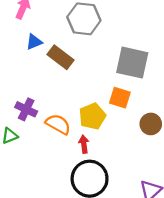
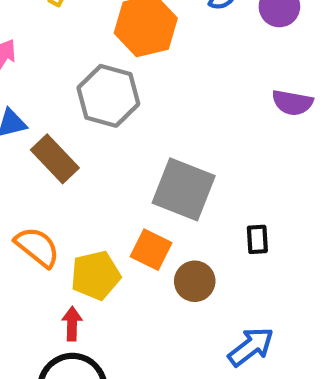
orange semicircle: (58, 124) -> (37, 247), moved
brown circle: (151, 124) -> (195, 281), moved

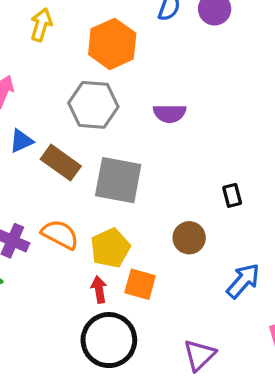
purple semicircle: (292, 103) -> (170, 113), moved
gray square: (184, 189) -> (118, 180), moved
orange square: (151, 250) -> (140, 284), moved

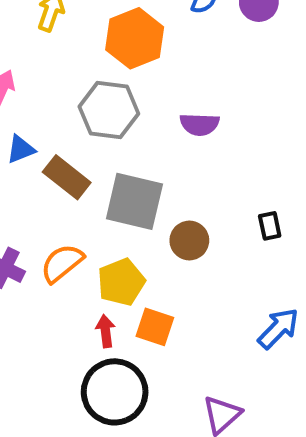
orange semicircle: (60, 234) -> (62, 263), turned -69
brown circle: (189, 238) -> (189, 241), moved

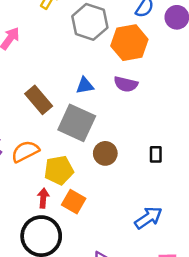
orange hexagon: (135, 38) -> (129, 43), moved
gray hexagon: (109, 110) -> (90, 22), moved
blue triangle: (21, 149) -> (85, 86), moved

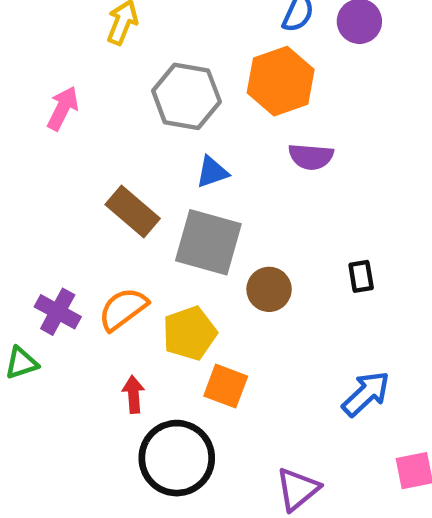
gray hexagon: (90, 22) -> (186, 96), moved
purple semicircle: (126, 84) -> (311, 157), moved
red arrow: (43, 198) -> (133, 394), moved

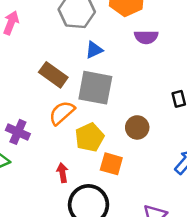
brown circle: (269, 289) -> (137, 127), moved
orange semicircle: (123, 309) -> (62, 113), moved

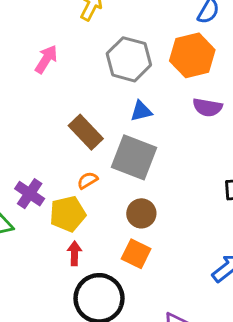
orange semicircle: (62, 113) -> (88, 180), size x0.6
brown circle: (137, 127) -> (141, 213), moved
yellow pentagon: (90, 137) -> (68, 214), moved

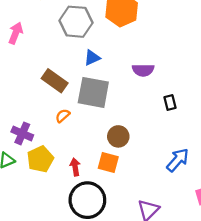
purple semicircle: (207, 107) -> (143, 70), moved
brown circle: (141, 213) -> (118, 136), moved
yellow pentagon: (68, 214) -> (40, 159), moved
red arrow: (74, 253) -> (75, 167), moved

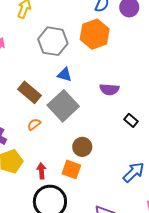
blue triangle: (92, 58) -> (65, 75), turned 35
gray square: (93, 92) -> (63, 106), turned 32
black rectangle: (170, 102) -> (131, 120), turned -40

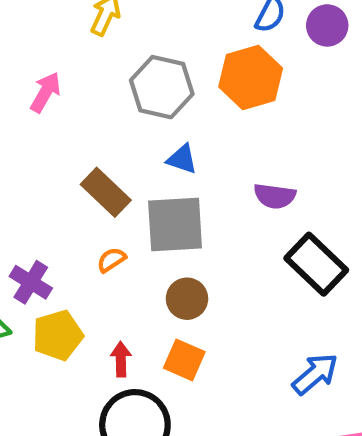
gray square: (63, 106) -> (175, 225), turned 36
black rectangle: (131, 120) -> (316, 264), size x2.0
brown circle: (82, 147) -> (187, 299), moved

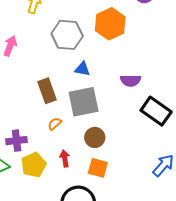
brown rectangle: (106, 192) -> (47, 91), turned 35
purple cross: (31, 282) -> (17, 141), turned -30
red arrow: (121, 359) -> (65, 159), moved

